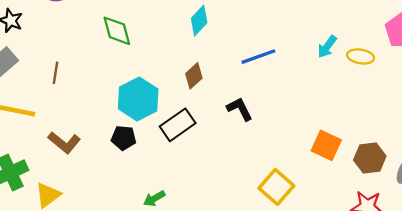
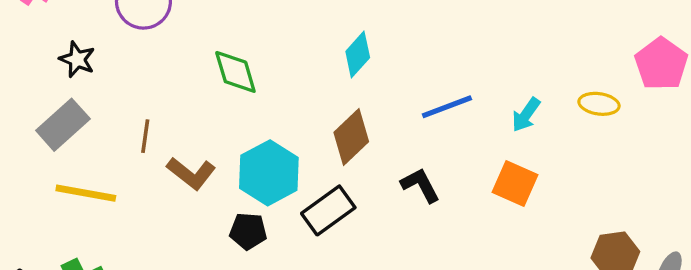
cyan arrow: (327, 47) -> (526, 115), moved
brown diamond: (194, 76) -> (351, 137), size x1.4
brown L-shape: (64, 143) -> (191, 173), moved
orange square: (326, 145) -> (515, 184), moved

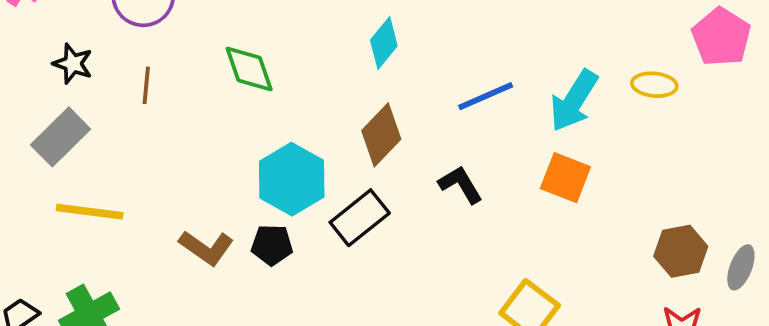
cyan arrow: (526, 115) -> (574, 101), size x1.6
brown line: (145, 136) -> (146, 85), moved
brown L-shape: (191, 173) -> (206, 248), moved

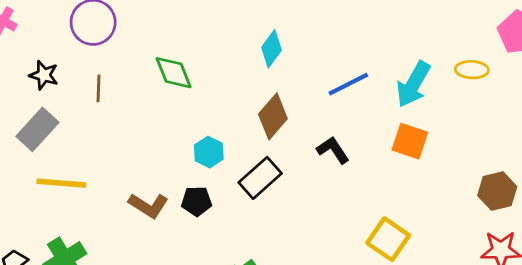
cyan hexagon: (292, 179) -> (209, 152), size x0.6

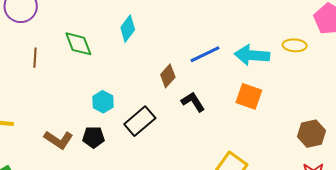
cyan diamond: (272, 49) -> (128, 29), moved
cyan arrow: (413, 84) -> (252, 55), turned 64
brown line: (98, 88) -> (35, 58), moved
brown diamond: (273, 116) -> (168, 76), moved, size x0.7

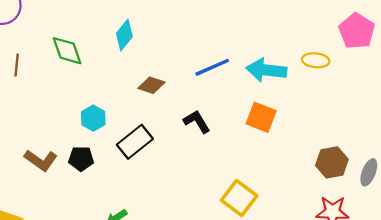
brown diamond: (168, 76) -> (151, 85), moved, turned 65

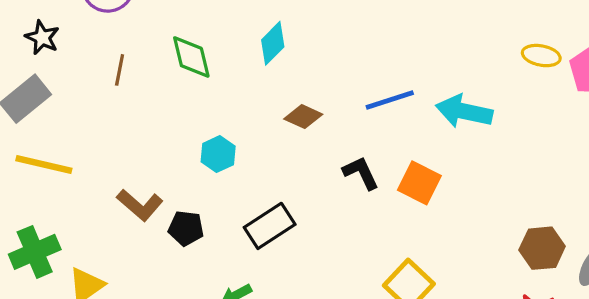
yellow ellipse: (316, 60) -> (541, 56), moved
orange square: (261, 117) -> (419, 183), moved
black rectangle: (135, 142) -> (270, 226), moved
black pentagon: (81, 159) -> (186, 228), moved

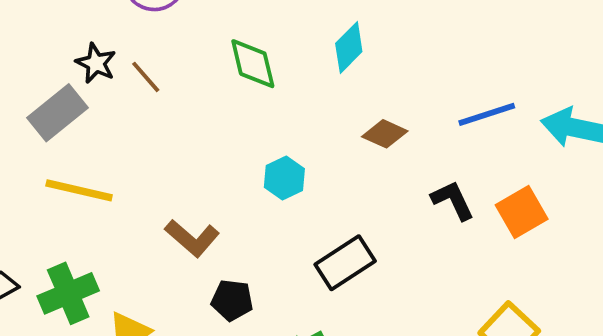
black star: (42, 38) -> (96, 63), moved
brown line: (120, 70) -> (146, 77), moved, turned -52
orange square: (419, 183) -> (522, 212), turned 33
black pentagon: (186, 228) -> (232, 300), moved

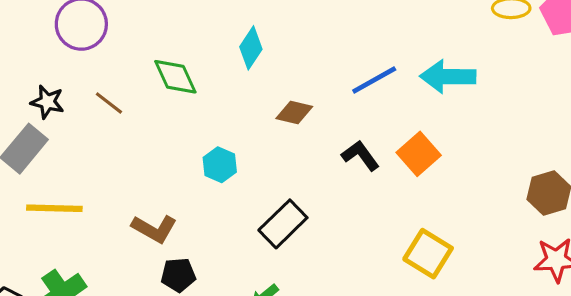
brown line: (146, 77) -> (109, 103), moved
black pentagon: (232, 300) -> (178, 275), moved

